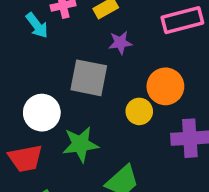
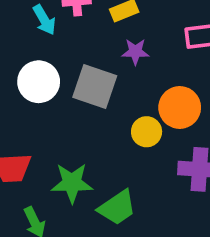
white circle: (42, 113) -> (39, 82), moved
green star: (80, 144) -> (72, 183), moved

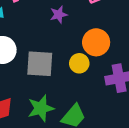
gray square: (95, 86) -> (40, 64), moved

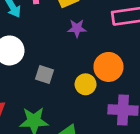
gray square: (40, 64) -> (44, 74), size x0.6

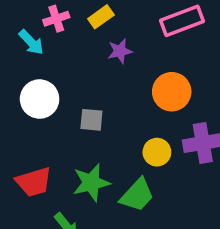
yellow circle: (86, 84) -> (157, 152), moved

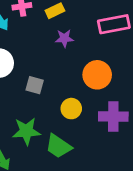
yellow circle: (157, 152) -> (71, 109), moved
green trapezoid: (137, 195) -> (58, 146), turned 72

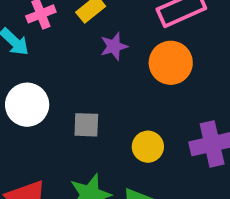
orange circle: (97, 75) -> (171, 63), moved

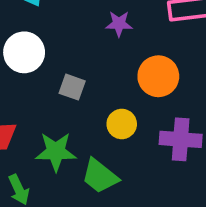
orange circle: (171, 63) -> (158, 76), moved

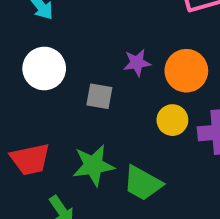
purple star: (119, 24) -> (137, 63), moved
yellow circle: (122, 124) -> (172, 120), moved

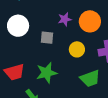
yellow circle: (172, 120) -> (77, 49), moved
green trapezoid: (143, 183) -> (90, 79), moved, turned -45

